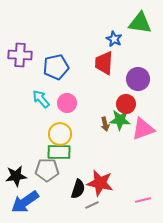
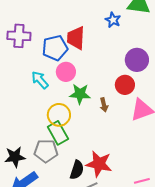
red trapezoid: (104, 63) -> (76, 38), moved
pink circle: (67, 103) -> (66, 72), moved
green star: (120, 120) -> (80, 94), moved
green rectangle: (59, 152) -> (58, 133), turned 60

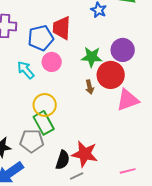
red circle: (125, 85) -> (111, 75), size x1.4
green star: (80, 94) -> (92, 57), moved
brown arrow: (104, 105) -> (90, 87), moved

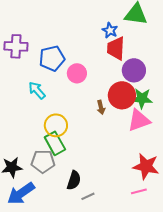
red trapezoid: (62, 28) -> (116, 48), moved
green star: (92, 57) -> (142, 98), moved
pink circle: (52, 62) -> (77, 73), moved
red star: (85, 154) -> (146, 166), moved

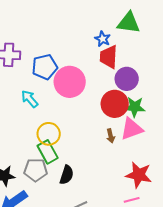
pink circle: (77, 73) -> (70, 82), size x1.6
brown arrow: (101, 107) -> (111, 136), moved
black semicircle: (74, 180) -> (67, 175), moved

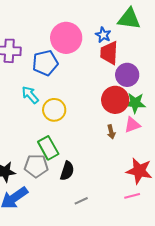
pink circle: (70, 82) -> (66, 38), moved
pink triangle: (132, 129) -> (132, 125), size x0.7
yellow circle: (49, 134) -> (54, 110), moved

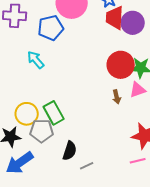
purple circle: (127, 75) -> (133, 23), moved
yellow circle: (54, 110) -> (27, 114), moved
black semicircle: (67, 171) -> (70, 151), moved

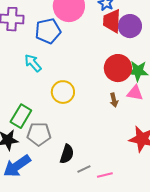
pink triangle: (138, 90) -> (135, 93), turned 30
green rectangle: (54, 113) -> (21, 116), moved, turned 60
yellow circle: (27, 114) -> (63, 92), moved
pink line: (138, 161) -> (105, 175), moved

